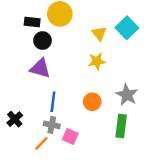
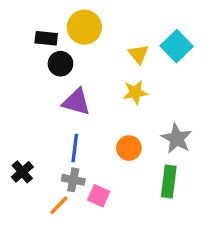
purple triangle: (40, 68) -> (76, 102), moved

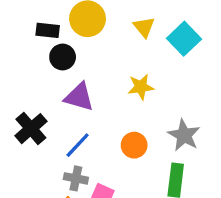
yellow triangle: (138, 54) -> (144, 27), moved
blue line: (75, 148) -> (78, 145), turned 36
black cross: (22, 172) -> (31, 129), moved, size x1.4

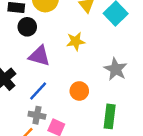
yellow star: (141, 87) -> (76, 41), moved
gray star: (184, 135) -> (116, 69), moved

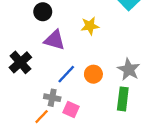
gray star: (116, 69) -> (129, 69), moved
blue line: (38, 91) -> (66, 74), moved

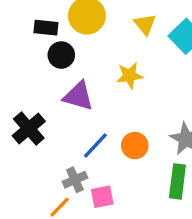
gray cross: (52, 98) -> (75, 180), turned -35
pink square: (71, 109) -> (102, 197), turned -35

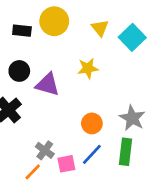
black circle: (61, 55) -> (19, 71), moved
blue line: (95, 146) -> (92, 154), moved
gray cross: (75, 180) -> (45, 150), turned -30

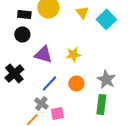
yellow star: (88, 68) -> (73, 54), moved
black circle: (19, 71) -> (22, 34), moved
blue line: (92, 154) -> (49, 83), moved

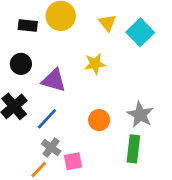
black circle: (22, 34) -> (21, 64), moved
yellow star: (73, 54) -> (95, 64), moved
blue line: (49, 83) -> (47, 119), moved

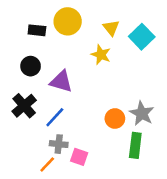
yellow star: (95, 64) -> (101, 55), moved, turned 30
orange circle: (99, 120) -> (115, 119), moved
gray cross: (51, 148) -> (59, 144), turned -30
pink square: (73, 161) -> (79, 157), turned 30

